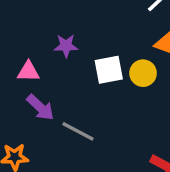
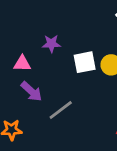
gray line: (78, 131) -> (61, 110), turned -65

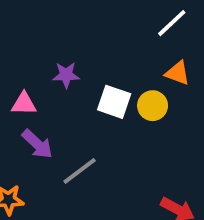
white square: (85, 62) -> (114, 102), turned 30

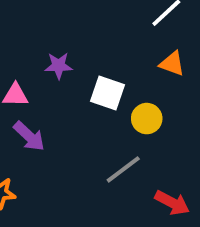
yellow circle: (153, 106) -> (147, 119), moved
gray line: (80, 171) -> (123, 169), moved

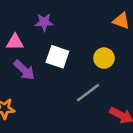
white square: (108, 93) -> (57, 57), moved

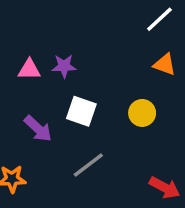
pink triangle: (15, 42) -> (29, 70), moved
gray line: (88, 93) -> (88, 165), moved

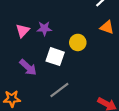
pink triangle: (29, 70) -> (23, 31), turned -48
yellow circle: (142, 113) -> (78, 42), moved

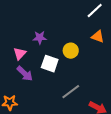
pink triangle: (23, 31) -> (20, 54), moved
gray line: (59, 90) -> (71, 92), moved

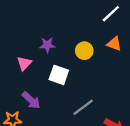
yellow circle: (71, 51) -> (84, 51), moved
purple arrow: (25, 74) -> (31, 100), moved

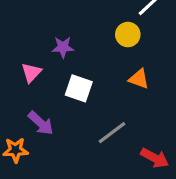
orange triangle: (114, 44) -> (139, 79), moved
yellow circle: (84, 51) -> (128, 35), moved

